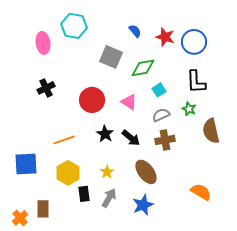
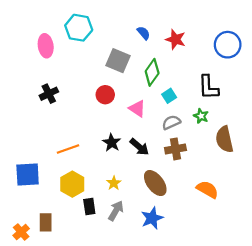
blue circle: (194, 42) -> (228, 45), moved
green diamond: (143, 68) -> (152, 72), turned -45
red circle: (92, 100) -> (105, 95), moved, size x0.7
orange semicircle: (201, 192) -> (207, 189), moved

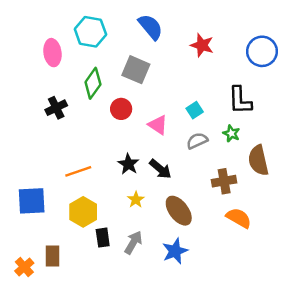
blue semicircle: (144, 33) -> (151, 27), moved, size x1.6
green diamond: (152, 72) -> (93, 83), moved
brown cross: (175, 149) -> (224, 181), moved
yellow star: (114, 183) -> (136, 200), moved

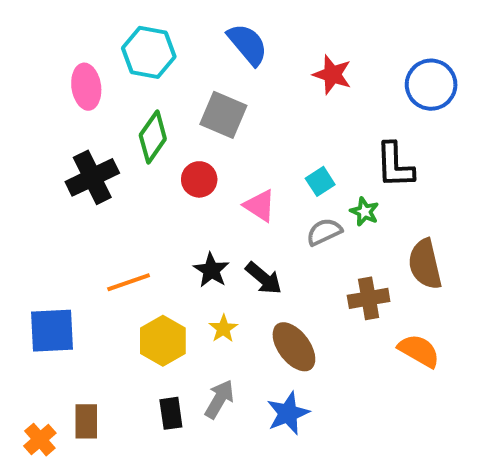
black cross: (56, 108) -> (92, 177), size x1.4
green star: (231, 133) -> (365, 212), moved
yellow hexagon: (83, 212) -> (163, 341), moved
orange semicircle: (239, 218) -> (419, 351), moved
black rectangle: (103, 238) -> (171, 413), moved

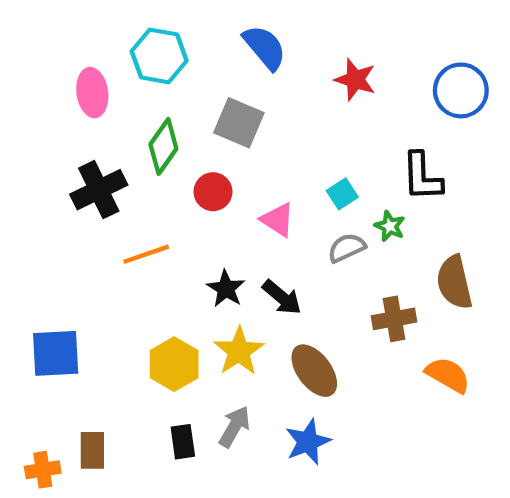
orange line: (129, 282) -> (146, 254), moved
yellow star: (223, 329) -> (239, 351), size x1.6
orange cross: (40, 440) -> (43, 470), turned 32

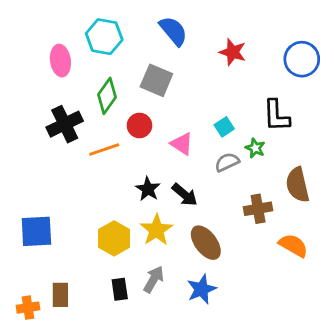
orange line: (146, 254) -> (104, 149), moved

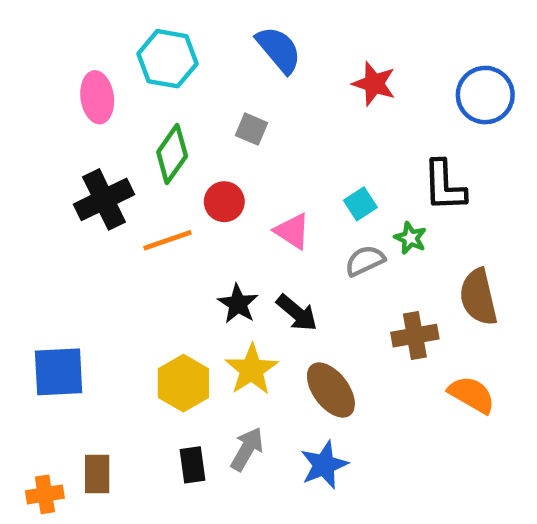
gray square: (156, 80) -> (251, 129), size x0.6

